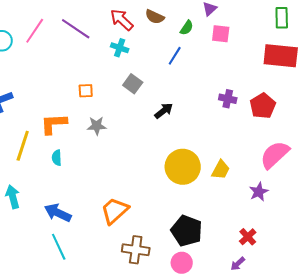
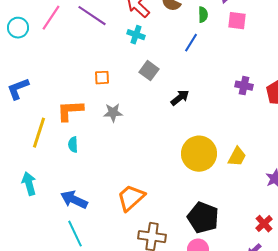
green semicircle: (187, 28) -> (203, 15), turned -35

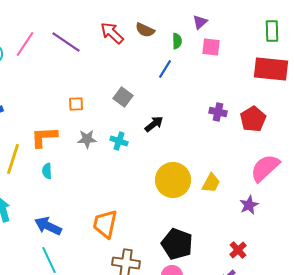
cyan cross: (136, 35) -> (119, 141), moved
orange trapezoid: (131, 198) -> (105, 224), turned -36

